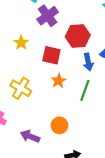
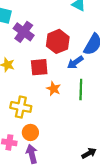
blue arrow: (88, 62) -> (75, 62), turned 84
orange circle: (59, 125) -> (30, 132), moved
purple arrow: (30, 136) -> (32, 154), moved, turned 72

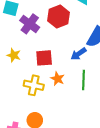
red hexagon: (58, 41) -> (59, 17), moved
yellow cross: (21, 107) -> (34, 85), moved

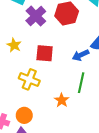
orange star: (57, 79) -> (62, 100), moved

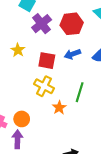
blue arrow: (81, 55) -> (72, 54), moved
yellow cross: (29, 79) -> (44, 86), moved

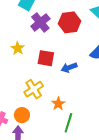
blue arrow: (72, 54) -> (69, 68), moved
yellow cross: (44, 86) -> (34, 89), moved, turned 30
green line: (80, 92) -> (68, 123), moved

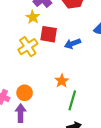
yellow star: (18, 48) -> (33, 17), moved
yellow cross: (34, 89) -> (28, 47), moved

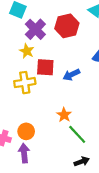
yellow cross: (28, 47) -> (25, 83), turned 30
green line: (72, 100) -> (77, 134), turned -54

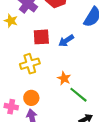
yellow star: (27, 51) -> (11, 21), moved
yellow cross: (25, 83) -> (30, 64), moved

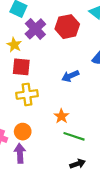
red square: (41, 37) -> (21, 67), moved
green line: (78, 95) -> (74, 136), turned -30

